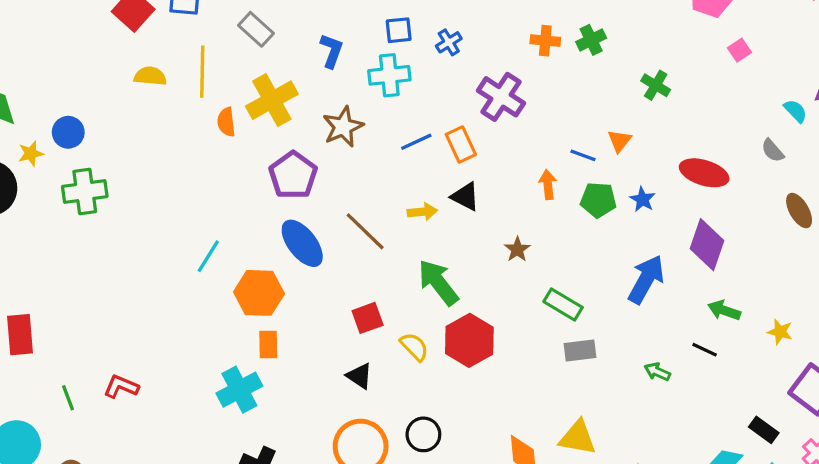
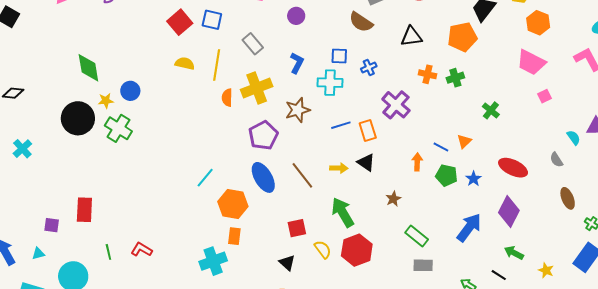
green cross: (85, 191) -> (118, 128), moved, turned 32

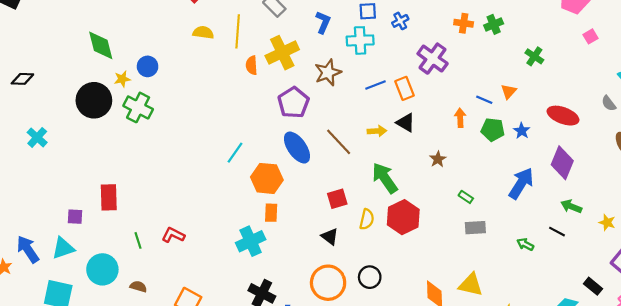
green rectangle: (417, 236) -> (466, 197), size x0.6
yellow semicircle: (323, 249) -> (367, 219), turned 54
cyan triangle: (38, 254) -> (63, 248), size x1.6

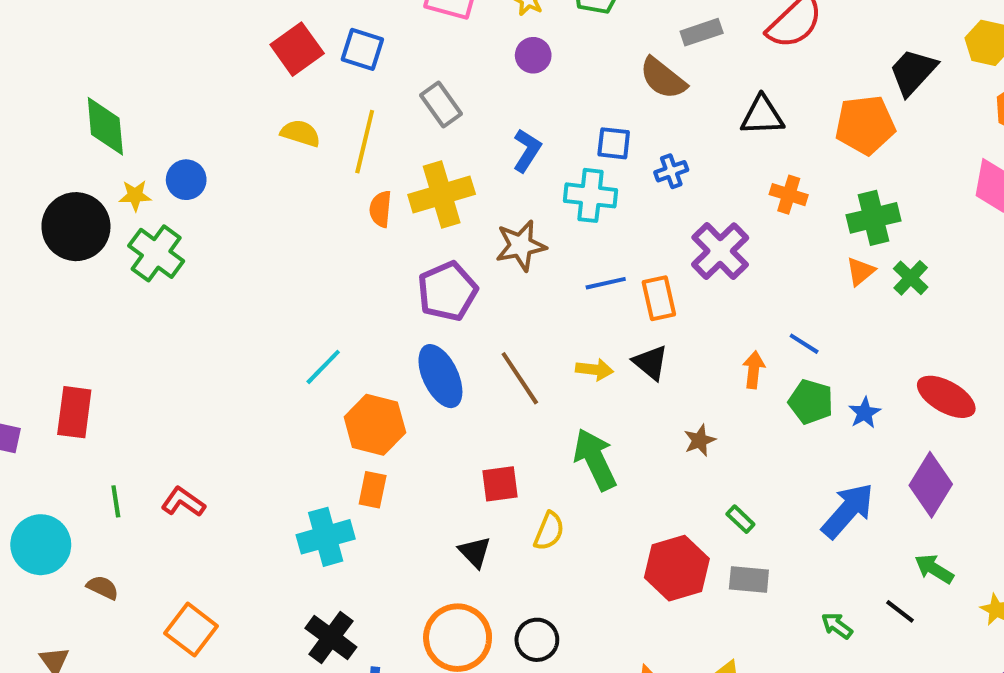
green cross: (494, 24) -> (874, 218), moved, size x1.4
orange triangle: (509, 92) -> (860, 271), moved
red hexagon: (403, 217) -> (677, 568), moved

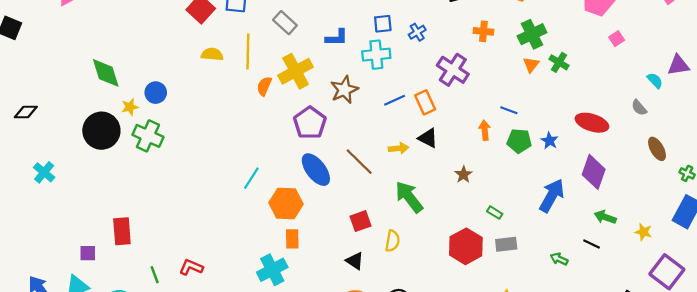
blue L-shape: (527, 150) -> (337, 38), turned 70
orange semicircle: (380, 209) -> (264, 86), turned 30

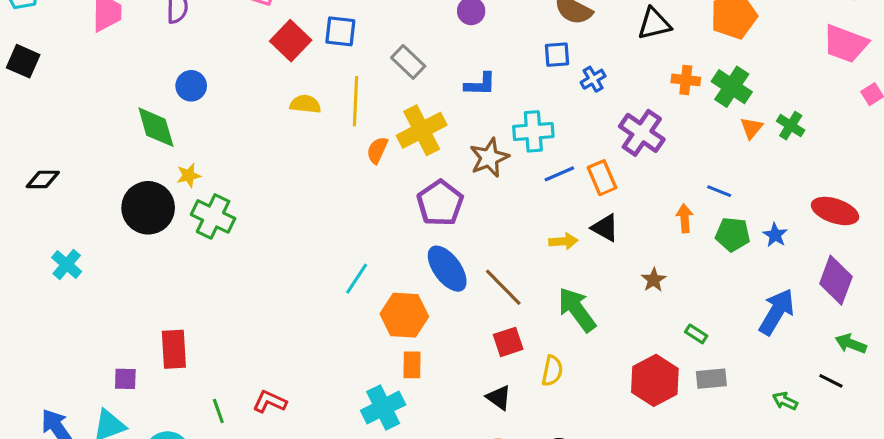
blue square: (383, 24) -> (557, 55), moved
green cross: (532, 34) -> (732, 87), moved, turned -32
cyan cross: (376, 55) -> (533, 131), moved
blue circle: (156, 93) -> (191, 86), moved
brown line: (359, 162) -> (503, 287), moved

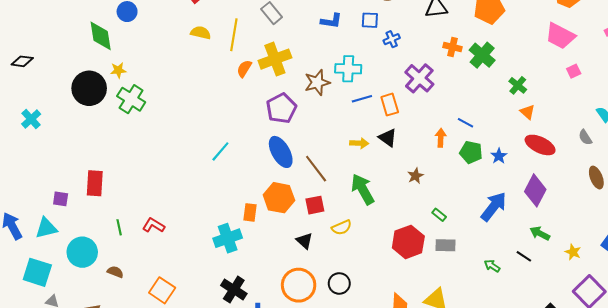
blue L-shape: (480, 84) -> (331, 21), moved
orange triangle: (751, 128) -> (528, 112), moved, turned -35
orange hexagon: (404, 315) -> (279, 198), moved
yellow semicircle: (552, 371) -> (342, 227), turned 48

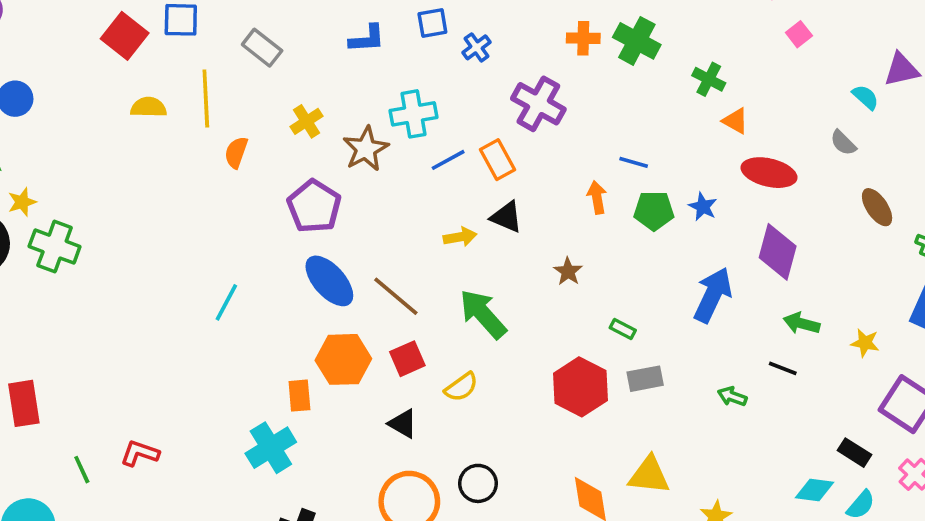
yellow cross: (275, 59) -> (306, 121), moved, size x0.6

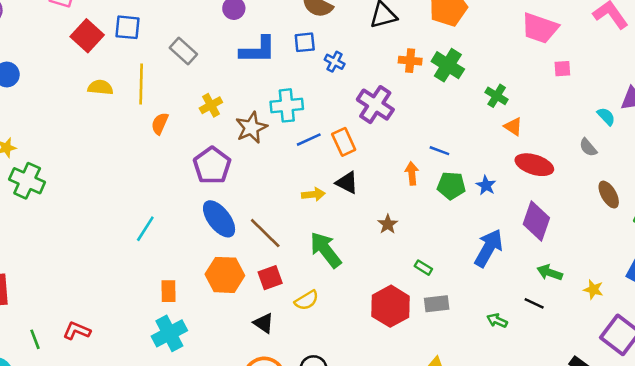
pink square: (799, 34) -> (562, 69), turned 30
blue L-shape: (367, 39) -> (258, 50), size x1.4
blue cross: (477, 47) -> (335, 62), turned -30
orange rectangle: (299, 396) -> (168, 291), moved

